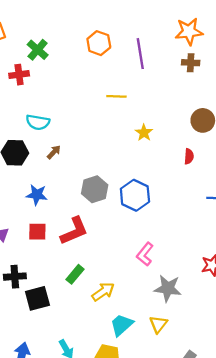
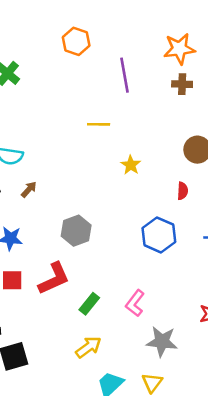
orange hexagon: (99, 43) -> (76, 41), moved
blue hexagon: (135, 195) -> (159, 235), moved
green rectangle: (75, 274) -> (89, 304), moved

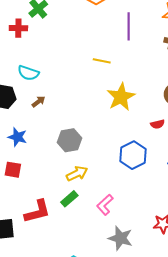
yellow star: (131, 165) -> (121, 97), size x1.8
red semicircle: (183, 191) -> (158, 124), turned 64
red L-shape: (54, 279) -> (37, 211), moved
yellow arrow: (88, 347) -> (77, 174), moved

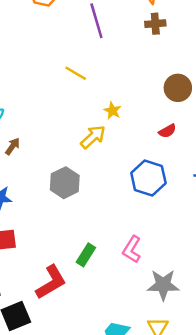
yellow line: (102, 61) -> (76, 73), turned 36
yellow star: (121, 97) -> (112, 111), size x0.5
yellow arrow: (77, 174) -> (93, 137), moved

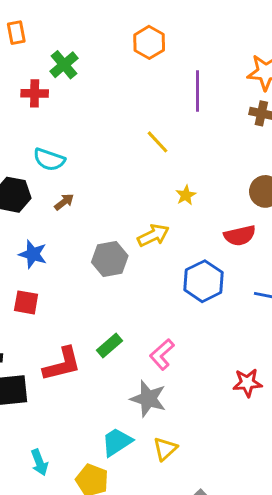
red semicircle: (167, 131) -> (240, 236), size x1.5
yellow arrow: (93, 137) -> (153, 235), moved
gray star: (163, 285) -> (148, 399), moved

